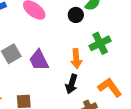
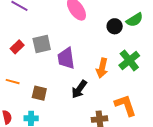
green cross: (100, 43) -> (129, 60), turned -30
black arrow: (72, 84) -> (79, 89), moved

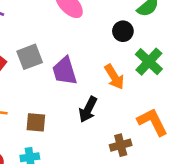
black circle: (115, 26) -> (123, 31), moved
orange arrow: (102, 68) -> (114, 77), turned -36

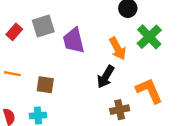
black arrow: (88, 109) -> (106, 77), moved

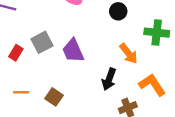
green cross: (149, 37) -> (157, 33), moved, turned -30
orange arrow: (118, 49) -> (129, 54), moved
brown square: (45, 85) -> (54, 97), turned 36

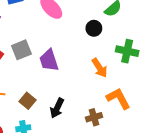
black arrow: (109, 79) -> (57, 108), moved

